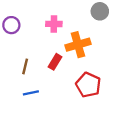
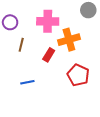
pink cross: (54, 24) -> (48, 21), size x1.5
brown line: (25, 66) -> (21, 45), moved

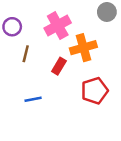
pink cross: (48, 21) -> (58, 25), turned -30
red pentagon: (78, 75) -> (95, 91), turned 30

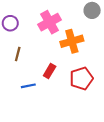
brown line: (26, 54) -> (18, 54), moved
red rectangle: (59, 66) -> (50, 71), moved

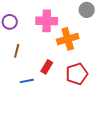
pink cross: (50, 22) -> (47, 21), turned 30

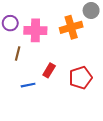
pink cross: (47, 21) -> (35, 30), moved
orange cross: (68, 39) -> (71, 27), moved

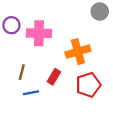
orange cross: (71, 27) -> (78, 52), moved
brown line: (18, 54) -> (22, 72), moved

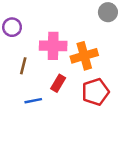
pink cross: (39, 33) -> (53, 46), moved
brown line: (22, 72) -> (23, 66), moved

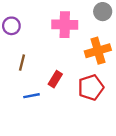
pink cross: (53, 46) -> (65, 25), moved
orange cross: (84, 56) -> (98, 51), moved

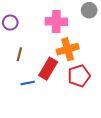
orange cross: (98, 51) -> (68, 49), moved
red rectangle: (55, 79) -> (48, 69), size x1.5

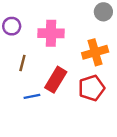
pink cross: (56, 21) -> (51, 33), moved
orange cross: (68, 49) -> (95, 52), moved

